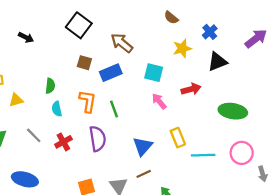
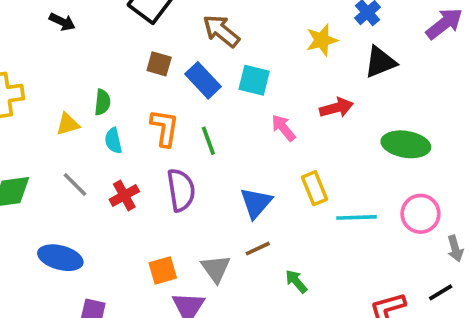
blue rectangle: (111, 73) -> (203, 80), turned 70
cyan square: (154, 73) -> (254, 80), moved
yellow triangle: (16, 100) -> (68, 124), moved

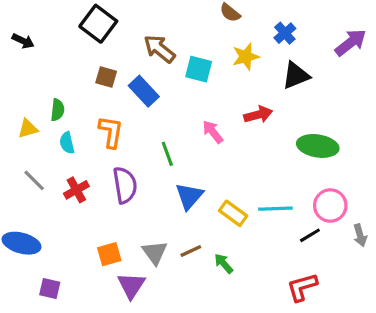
cyan square: (254, 80) -> (199, 69), moved
green line: (208, 141) -> (167, 154), moved
yellow rectangle: (314, 188) -> (233, 213), moved, turned -32
brown line: (258, 249) -> (191, 251), moved
black line: (441, 292) -> (310, 235), moved

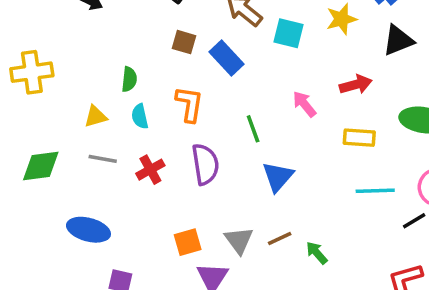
yellow triangle: (28, 129) -> (96, 116), moved
gray line: (34, 180) -> (103, 159), turned -35
yellow rectangle: (233, 213) -> (359, 138), moved, turned -32

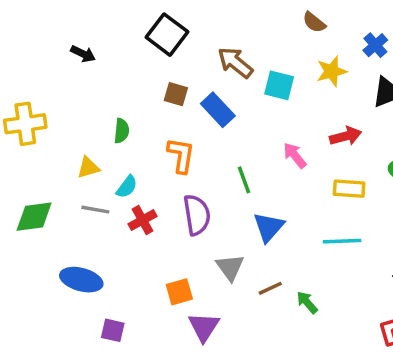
cyan semicircle: (140, 116) -> (127, 187), moved, turned -130
cyan line: (375, 191) -> (342, 241), moved
gray triangle: (239, 240) -> (230, 267), moved

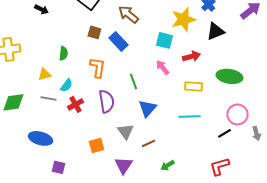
yellow star: (332, 71) -> (183, 19), size x1.4
cyan square: (279, 85) -> (164, 40), moved
green arrow: (307, 302) -> (167, 165), moved, turned -80
purple triangle: (204, 327) -> (123, 165), moved

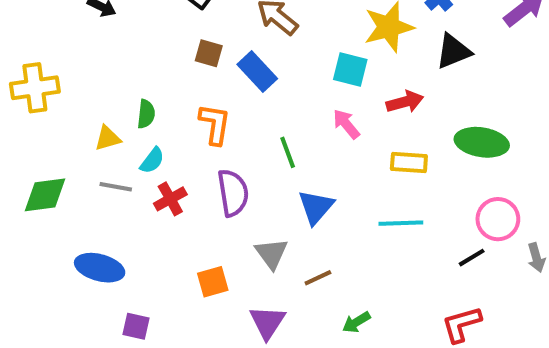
green semicircle: (63, 53) -> (146, 114), moved

